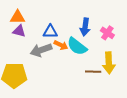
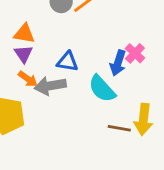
purple triangle: (19, 31) -> (23, 54), turned 32
pink cross: (107, 33) -> (135, 53), moved
orange arrow: (61, 45) -> (28, 79), moved

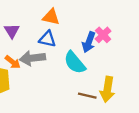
orange triangle: (24, 34) -> (51, 17), moved
orange arrow: (28, 79) -> (13, 62), moved

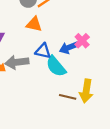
blue triangle: (47, 39) -> (43, 51), moved
blue arrow: (89, 42) -> (69, 47), turned 48

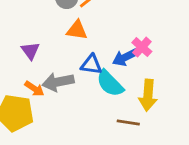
yellow arrow: (86, 91) -> (148, 95), moved

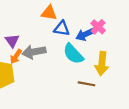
purple triangle: (30, 51) -> (12, 41), moved
blue triangle: (91, 65) -> (62, 28), moved
orange arrow: (34, 89) -> (16, 56), turned 88

